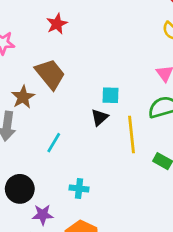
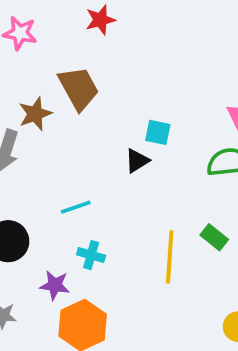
yellow line: (131, 135) -> (170, 257), moved
cyan line: (54, 143) -> (76, 207), moved, turned 30
purple star: (43, 215) -> (55, 285), moved

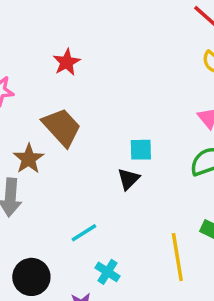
cyan cross: (91, 255) -> (107, 272), turned 30

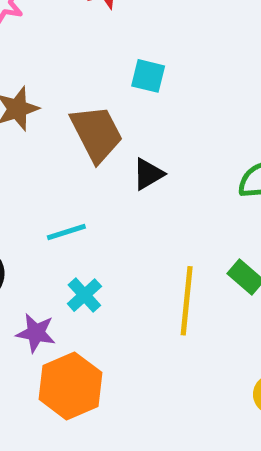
brown trapezoid: (62, 127) -> (97, 133), moved
cyan square: (141, 150) -> (148, 76), moved

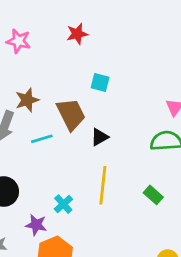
cyan line: (66, 232) -> (42, 139), moved
yellow line: (187, 301) -> (103, 185), moved

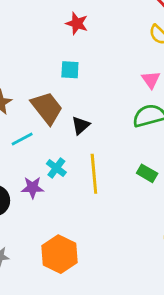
red star: (77, 34) -> (77, 23), moved, turned -30
cyan cross: (63, 204) -> (56, 168), moved
purple star: (36, 225) -> (33, 188), moved

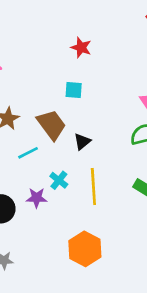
orange hexagon: (59, 254) -> (85, 249), moved

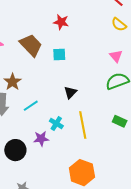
brown trapezoid: (52, 125) -> (31, 45), moved

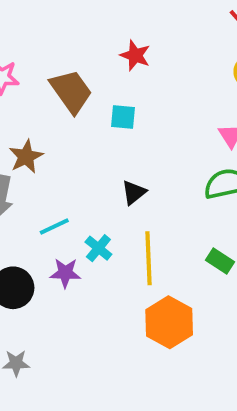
cyan line: (31, 106) -> (54, 226), moved
orange hexagon: (82, 173) -> (169, 322), moved

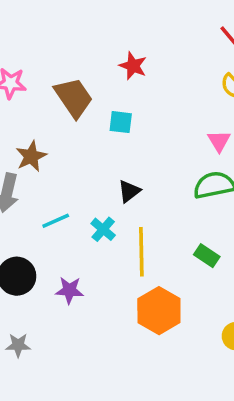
cyan cross: (98, 248) -> (103, 229), moved
purple star: (65, 273) -> (69, 290), moved

